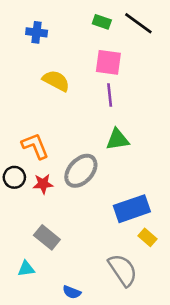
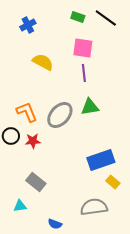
blue cross: (37, 32) -> (28, 25), turned -35
gray ellipse: (81, 171) -> (60, 115), moved
gray semicircle: (123, 270) -> (94, 207), turned -64

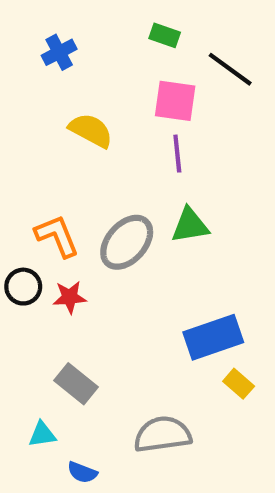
black line: (106, 18) -> (230, 69), moved
gray semicircle: (94, 207) -> (163, 434), moved
blue semicircle: (55, 224) -> (82, 472), moved

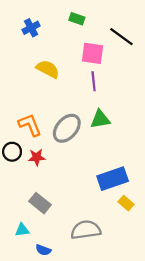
green rectangle: (165, 35) -> (77, 19), moved

